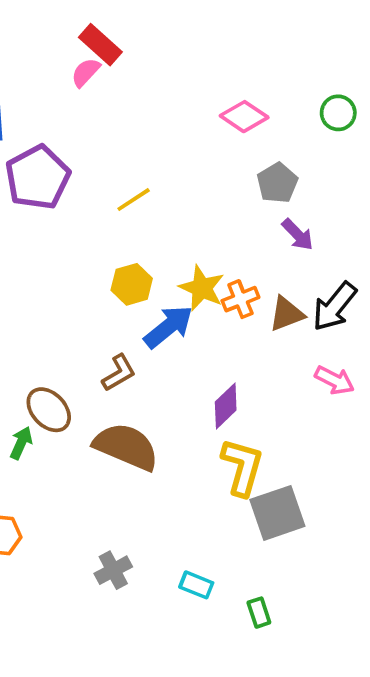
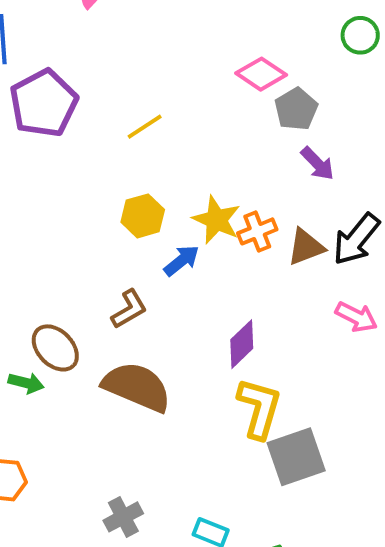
pink diamond: (244, 117) -> (261, 74), moved
blue arrow: (169, 327) -> (182, 261), size x0.7
green arrow: (21, 443) -> (26, 383), turned 80

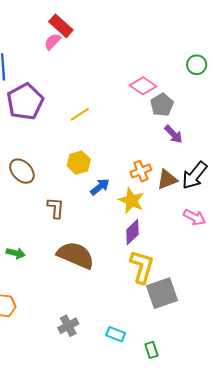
yellow star: (216, 220) -> (131, 201), moved
brown L-shape: (129, 309) -> (56, 208), moved, turned -55
brown ellipse: (55, 348) -> (22, 171), moved

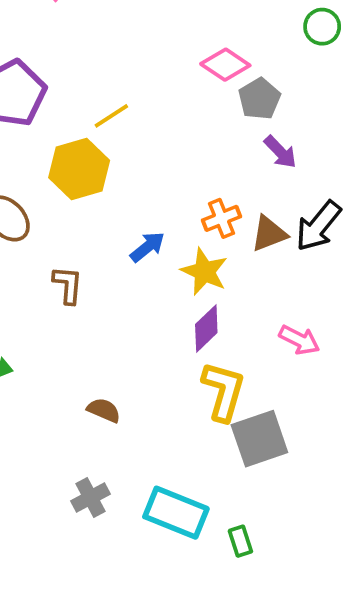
yellow hexagon: (79, 163) -> (79, 169), moved, size x1.4
pink arrow: (195, 217) -> (299, 340), moved
brown semicircle: (76, 255) -> (104, 410), moved, size x0.5
cyan rectangle: (116, 334) -> (176, 513), size x1.8

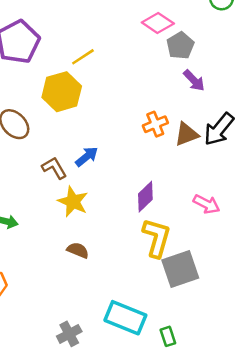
blue arrow: (147, 247) -> (87, 157), moved
yellow star: (204, 272) -> (73, 202), moved
brown L-shape: (68, 285) -> (54, 168), turned -35
gray cross: (91, 497) -> (69, 334), moved

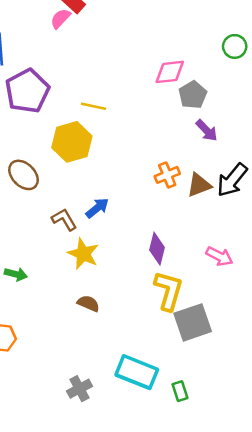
pink diamond: (158, 23) -> (170, 72), turned -40
yellow line: (83, 57) -> (93, 106), turned 45
purple diamond: (145, 197) -> (157, 249), turned -32

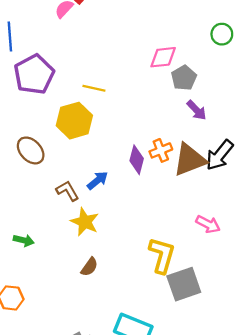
brown triangle: (199, 185) -> (190, 160), size x1.5
purple diamond: (157, 249) -> (137, 160), moved
brown semicircle: (88, 303) -> (89, 267), turned 102

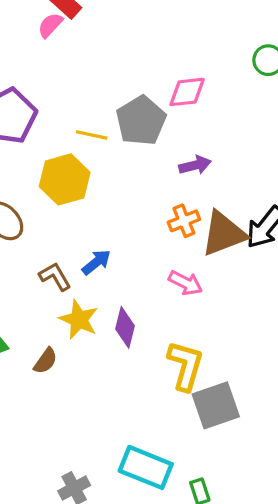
gray pentagon: (184, 78) -> (141, 121), moved, size x1.4
purple arrow: (197, 110) -> (195, 165), moved, turned -60
purple diamond: (137, 160) -> (125, 327), moved
pink arrow: (208, 224) -> (185, 283), moved
brown semicircle: (89, 267) -> (45, 361), moved

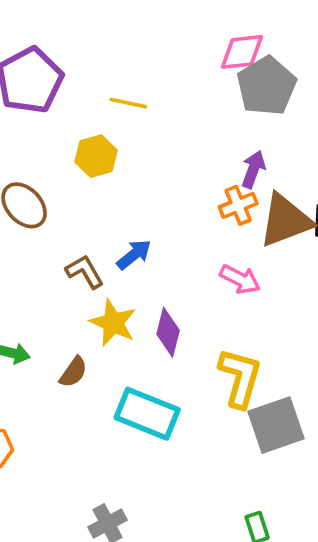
gray pentagon: (141, 121) -> (267, 86), moved
purple arrow: (195, 165) -> (253, 169), moved, turned -56
yellow hexagon: (65, 179) -> (96, 156), size x0.7
cyan rectangle: (146, 467) -> (147, 414), moved

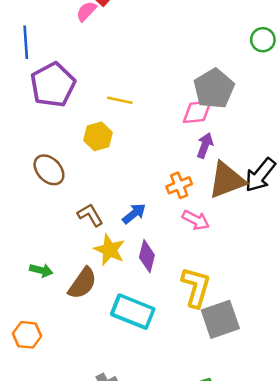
pink diamond: (242, 52) -> (197, 112), moved
orange cross: (238, 205) -> (179, 185), moved
blue arrow: (134, 255) -> (134, 214), moved
brown semicircle: (73, 372) -> (82, 283), size x1.5

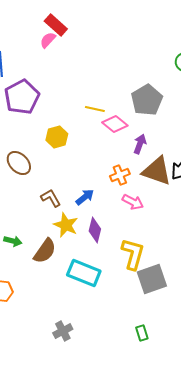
yellow line: (120, 100) -> (95, 109), moved
pink diamond: (197, 112) -> (115, 124), moved, turned 45
brown triangle: (227, 180) -> (157, 171), turned 40

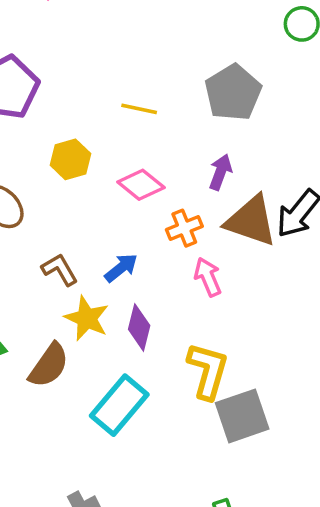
pink diamond: (115, 124) -> (141, 185), moved
pink arrow: (133, 202) -> (208, 277), turned -140
cyan rectangle: (84, 273) -> (119, 405), turned -72

